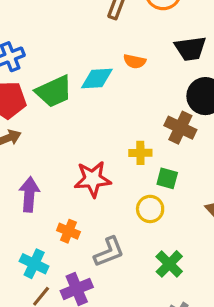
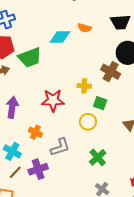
green trapezoid: (54, 91) -> (30, 57), moved

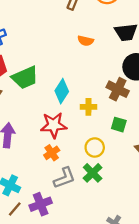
cyan diamond: (60, 37) -> (62, 91), moved, turned -55
green square: (100, 103) -> (119, 125), moved
orange cross: (35, 132) -> (52, 153), moved, turned 32
green cross: (98, 157) -> (93, 173), moved

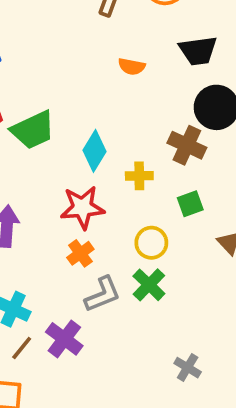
green square: (119, 125) -> (190, 204), turned -35
purple cross: (41, 204) -> (64, 339), turned -30

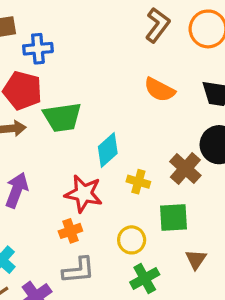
orange semicircle: (132, 66) -> (159, 90), size x1.4
green square: (190, 204) -> (173, 218), size x1.4
green cross: (149, 285) -> (145, 278), moved

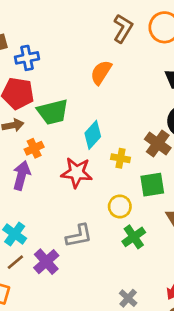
orange semicircle: (159, 90) -> (101, 72), moved, turned 100
orange cross: (70, 231) -> (34, 148), moved

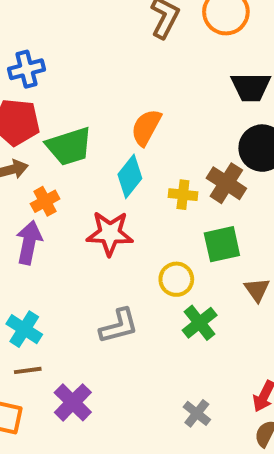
orange semicircle: (101, 72) -> (146, 127), moved
yellow cross: (121, 158) -> (183, 195), moved
brown line: (15, 262) -> (28, 370), turned 36
purple cross: (46, 262) -> (73, 402), moved

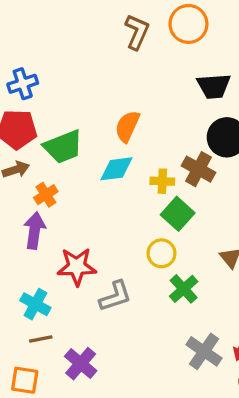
cyan diamond: (130, 176) -> (116, 169), turned 48
red star: (110, 233) -> (77, 267), moved
green square: (222, 244) -> (178, 214), moved, turned -32
gray cross: (197, 413) -> (204, 351), moved, size x1.5

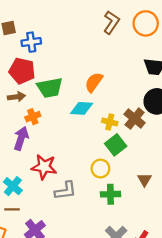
green cross: (184, 289) -> (110, 194), turned 30

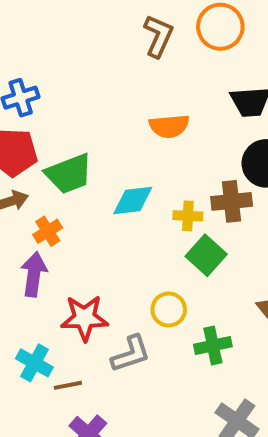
orange semicircle: (94, 82) -> (169, 126), moved, turned -120
brown cross: (135, 119) -> (232, 201), turned -35
yellow circle: (100, 169) -> (169, 310), moved
brown line: (12, 209) -> (68, 385), moved

